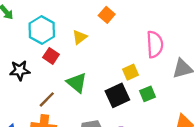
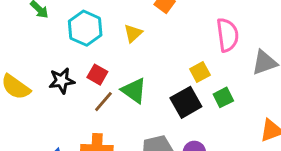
red square: (51, 56) -> (97, 75), moved
brown line: (47, 99) -> (103, 102), moved

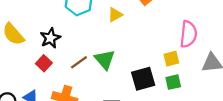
yellow square: (200, 72) -> (171, 59), moved
red square: (97, 75) -> (44, 63), moved
black star: (62, 81) -> (50, 38), turned -30

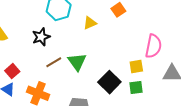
black star: (50, 38) -> (41, 37), moved
red square: (44, 63) -> (12, 71), moved
black square: (143, 79) -> (109, 82), turned -35

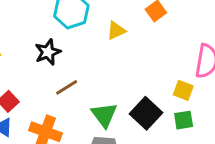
green triangle: (77, 62) -> (104, 115), moved
yellow square: (136, 67) -> (183, 90), turned 32

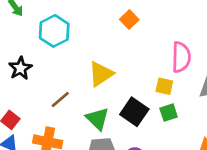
yellow triangle: (116, 31) -> (101, 74), moved, size x1.5
black star: (48, 52) -> (20, 68), moved

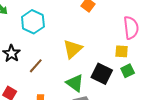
brown line: (60, 99) -> (36, 66), moved

